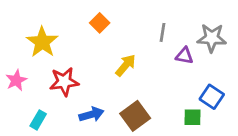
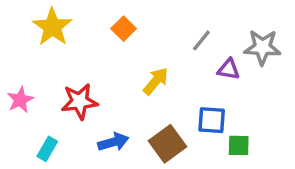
gray line: (163, 32) -> (201, 40), turned 30
yellow star: (42, 42) -> (52, 27), moved
blue square: (212, 97) -> (212, 120), moved, turned -30

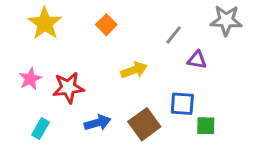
gray star: (262, 47) -> (226, 20), moved
yellow arrow: (156, 81) -> (134, 70), turned 30
pink star: (20, 100) -> (30, 79), moved

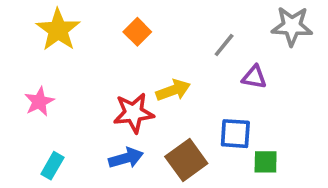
red star: (68, 88) -> (134, 113), moved

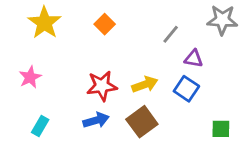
yellow arrow: (173, 90) -> (145, 84), moved
blue square: (235, 134) -> (186, 89), moved, turned 30
green square: (266, 162) -> (221, 129), moved

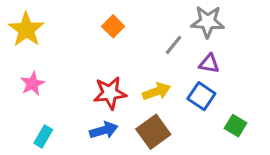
gray star: (222, 20) -> (208, 22), moved
yellow star: (44, 23) -> (26, 29), moved
gray line: (171, 34) -> (174, 45), moved
green square: (221, 129) -> (236, 126), moved, turned 30

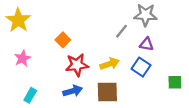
orange square: (113, 26) -> (63, 40), moved
green square: (236, 126) -> (175, 82), moved, turned -32
brown square: (153, 132) -> (107, 92), turned 35

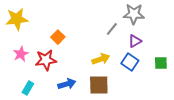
yellow star: (18, 20) -> (17, 19), turned 30
purple triangle: (147, 44) -> (135, 41), turned -40
red star: (77, 65) -> (46, 60), moved
green square: (175, 82) -> (161, 63), moved

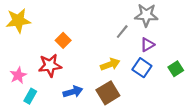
pink star: (21, 54) -> (18, 75), moved
green square: (161, 63) -> (176, 69), turned -32
brown square: (99, 85) -> (108, 93), turned -30

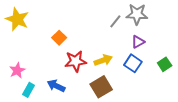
yellow star: (18, 21) -> (17, 19), turned 30
gray line: (122, 32) -> (115, 21), moved
red star: (50, 65) -> (76, 61), moved
blue arrow: (73, 92) -> (56, 86), moved, turned -138

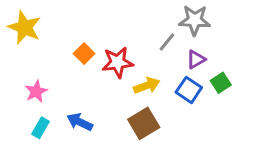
gray line: (115, 21) -> (167, 42), moved
red star: (76, 61) -> (118, 62), moved
green square: (165, 64) -> (221, 83), moved
pink star: (17, 70) -> (36, 91), moved

